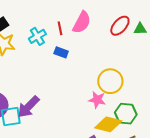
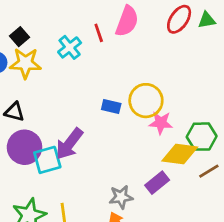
blue rectangle: (61, 52) -> (111, 106), moved
yellow circle: (110, 81) -> (146, 101), moved

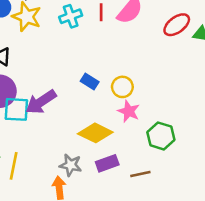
yellow circle: (146, 101) -> (122, 87), size x0.7
yellow diamond: (180, 154) -> (95, 133), moved
brown line: (209, 171) -> (140, 174), moved

